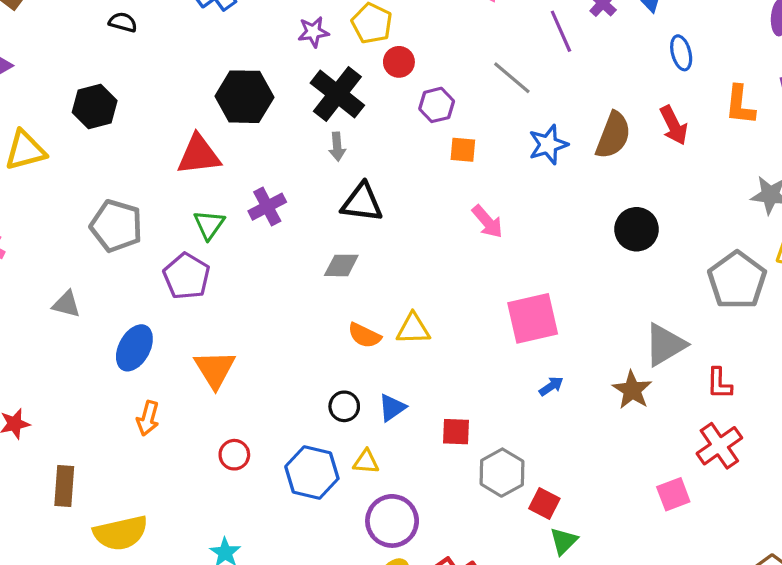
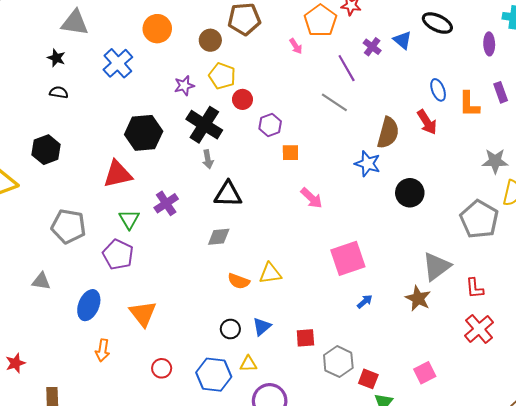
blue ellipse: (681, 53) -> (438, 90), moved
gray line: (512, 78) -> (334, 102), moved
blue star: (548, 145) -> (368, 164), moved, turned -30
pink square: (673, 494) -> (425, 373), moved

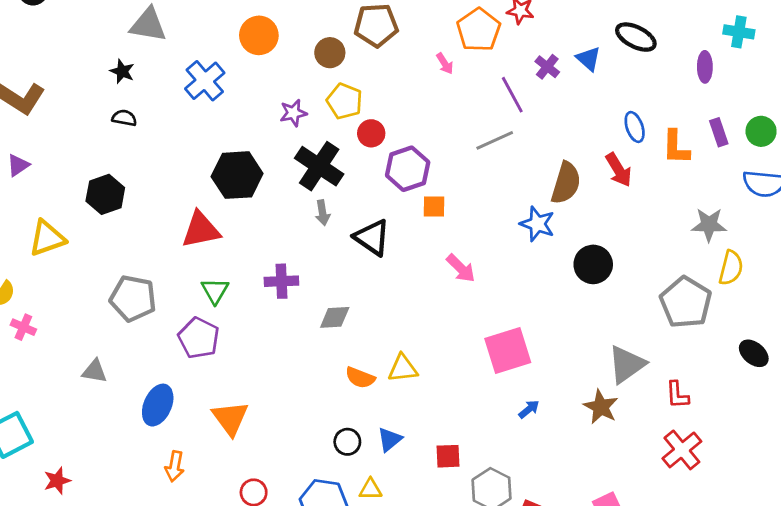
gray line: (334, 102) -> (495, 140), turned -60
purple hexagon: (270, 125) -> (408, 169), size x1.4
black triangle: (228, 194) -> (372, 237), moved, turned 32
purple cross: (166, 203) -> (281, 281), moved, turned 30

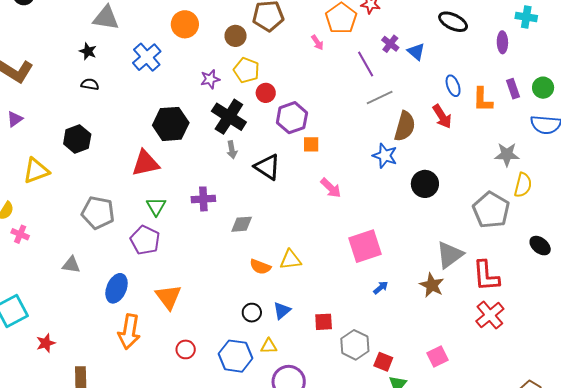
blue triangle: (588, 59) -> (416, 52), moved
gray line: (495, 140) -> (380, 97), moved
red L-shape: (677, 395) -> (486, 276), size x1.6
orange arrow: (175, 466) -> (129, 332), size x1.6

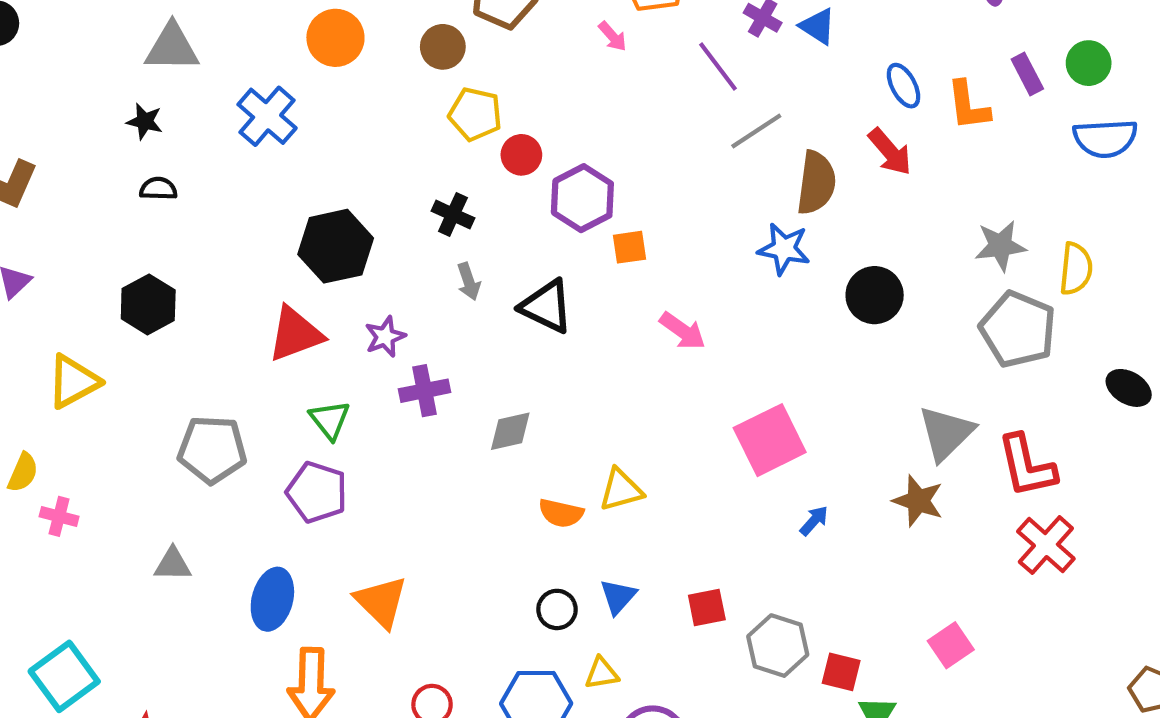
purple star: (210, 79) -> (385, 337), moved
black cross: (229, 117) -> (453, 215), size x0.6
gray star: (507, 154) -> (1000, 246), moved

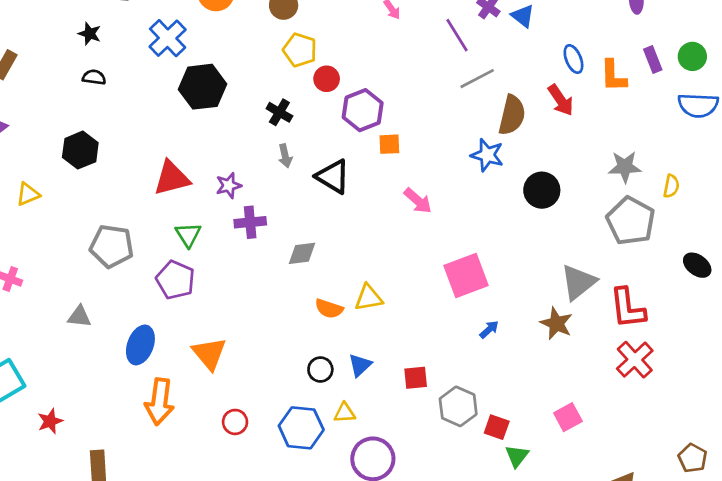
black hexagon: (336, 246) -> (202, 87), moved
yellow semicircle: (1076, 269) -> (671, 186), size x0.7
yellow triangle: (73, 381) -> (28, 194), size x0.7

